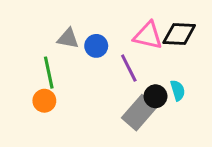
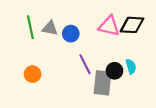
purple line: (129, 68) -> (85, 64), moved
green line: (49, 73) -> (30, 27), moved
gray rectangle: (139, 113) -> (102, 83), turned -35

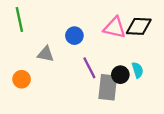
green line: (30, 27) -> (19, 20), moved
gray triangle: (50, 28) -> (46, 54), moved
orange circle: (33, 74) -> (22, 79), moved

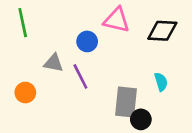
pink triangle: (115, 28) -> (117, 20), moved
purple line: (89, 68) -> (80, 76), moved
black circle: (120, 75) -> (141, 119), moved

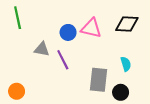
pink triangle: (117, 20) -> (91, 28), moved
orange circle: (25, 93) -> (17, 91), moved
black circle: (141, 119) -> (121, 92), moved

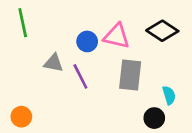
black diamond: (127, 24) -> (162, 31), turned 30
cyan semicircle: (126, 64) -> (169, 95), moved
gray rectangle: (99, 80) -> (130, 75), moved

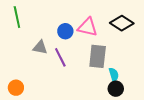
cyan semicircle: (169, 95) -> (114, 75), moved

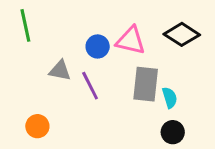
cyan semicircle: (114, 75) -> (170, 98), moved
orange circle: (16, 88) -> (37, 126), moved

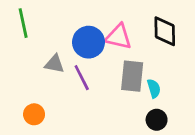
black diamond: (182, 34) -> (165, 31), turned 56
blue circle: (98, 46) -> (88, 42), size x1.5

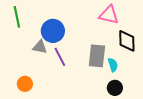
black diamond: (165, 31) -> (127, 41), moved
pink triangle: (118, 37) -> (109, 15), moved
blue circle: (88, 42) -> (53, 31), moved

